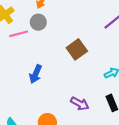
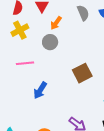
pink line: (19, 34) -> (25, 63), moved

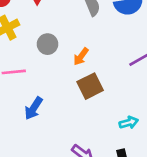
orange arrow: (56, 23) -> (81, 56), moved

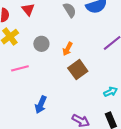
blue arrow: (34, 108) -> (41, 105), moved

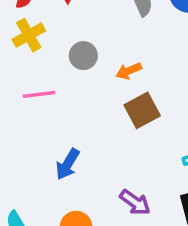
orange arrow: (68, 49) -> (129, 71), turned 32

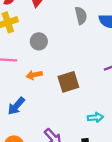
orange arrow: (129, 71) -> (34, 75), moved

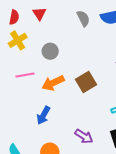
orange arrow: (34, 75) -> (53, 83), size x1.5

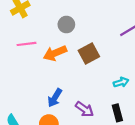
gray circle: (50, 51) -> (66, 25), moved
blue arrow: (43, 115) -> (55, 98), moved

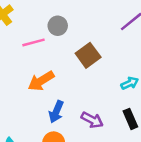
pink line: (26, 44) -> (34, 42), moved
orange arrow: (55, 53) -> (41, 81), moved

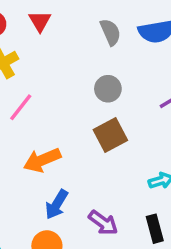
gray circle: (58, 26) -> (108, 89), moved
pink line: (34, 42) -> (21, 107), moved, turned -45

